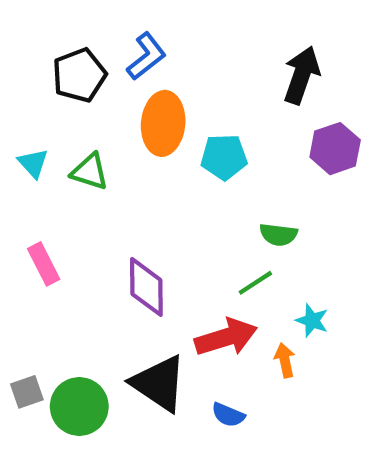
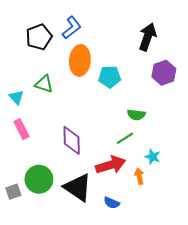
cyan triangle: (33, 163) -> (16, 97), moved
green circle: (79, 406) -> (39, 179), moved

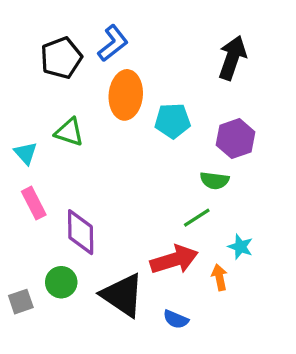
purple hexagon: (164, 73) -> (236, 139), moved
purple diamond: (72, 140) -> (81, 232), moved
green circle: (39, 179) -> (61, 282), size x0.7

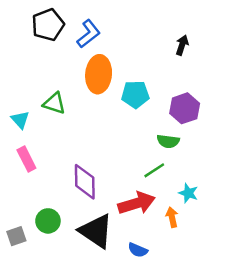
black pentagon: (61, 58) -> (48, 25), moved
black arrow: (232, 58) -> (182, 45), size x0.6
purple diamond: (81, 232) -> (85, 182), moved

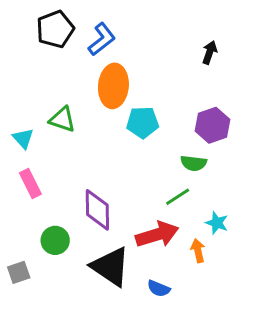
cyan pentagon: (135, 94) -> (143, 122), moved
green circle: (48, 221) -> (55, 240), moved

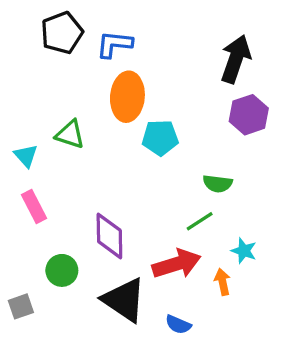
blue L-shape: (102, 39) -> (114, 44), turned -136
black arrow: (210, 52) -> (236, 59), size x1.8
purple hexagon: (213, 125) -> (249, 115), moved

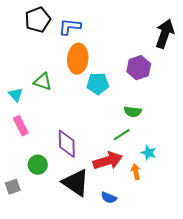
black arrow: (236, 59) -> (165, 34), moved
purple hexagon: (249, 115) -> (139, 68), moved

